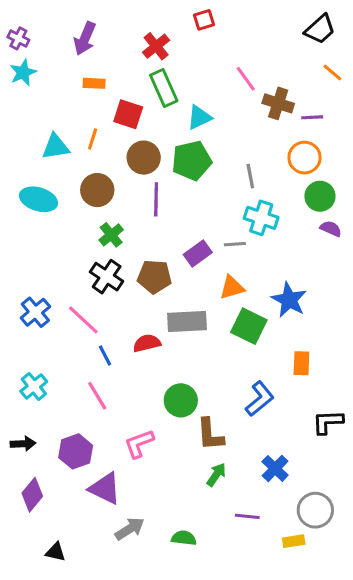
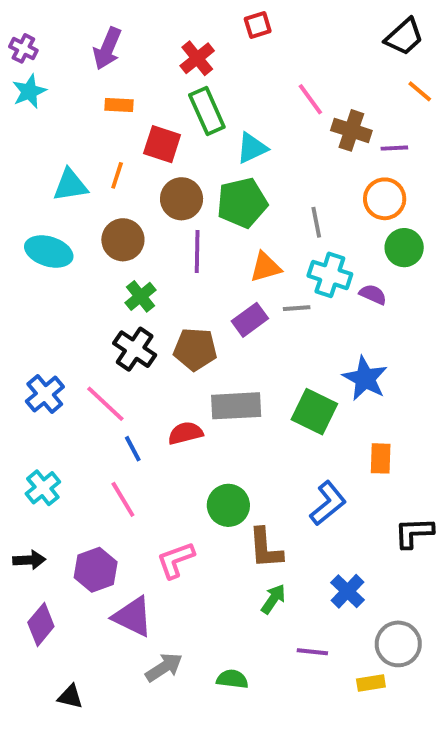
purple semicircle: (331, 229) -> (373, 294), moved
orange triangle: (232, 287) -> (265, 267), moved

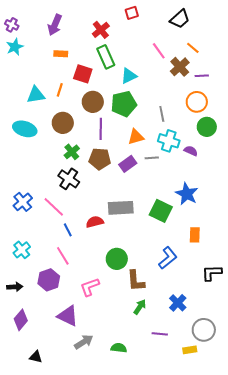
black trapezoid: (404, 37) -> (180, 19), moved
orange line: (420, 91) -> (193, 48), moved
brown cross: (351, 130) -> (180, 67), turned 30
brown pentagon: (195, 349) -> (100, 159), moved
purple hexagon: (96, 570) -> (49, 280), moved

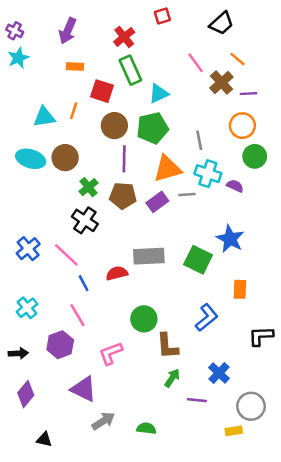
brown circle: (63, 123) -> (65, 158), moved
orange triangle: (136, 137) -> (167, 169), size x1.4
purple line: (160, 334) -> (197, 400), moved

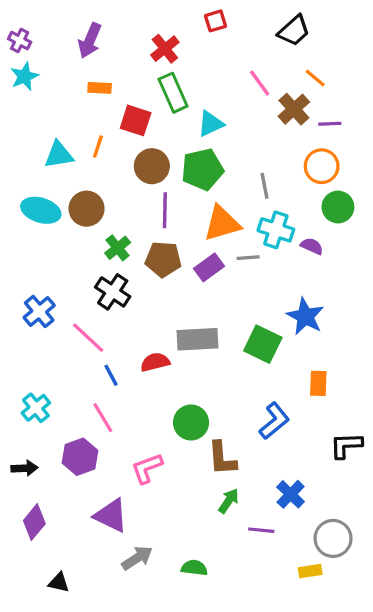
blue cross: (28, 249) -> (39, 311), moved

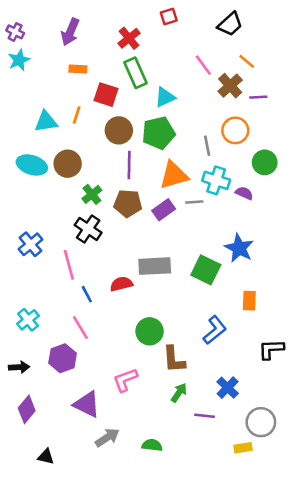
orange circle: (322, 166) -> (235, 130), moved
pink line: (88, 338) -> (69, 265), turned 32
pink L-shape: (147, 468) -> (125, 380), moved

